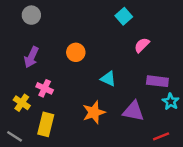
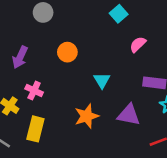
gray circle: (31, 15) -> (43, 12), moved
cyan triangle: (108, 79) -> (102, 80), turned 35

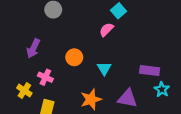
pink semicircle: (138, 44) -> (106, 30), moved
orange circle: (67, 52) -> (74, 57), moved

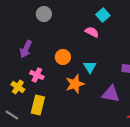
pink semicircle: (106, 30) -> (92, 32), turned 72
orange star: (91, 99) -> (75, 84), moved

